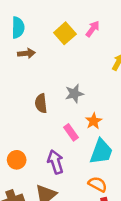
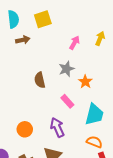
pink arrow: (93, 29) -> (74, 43), moved
yellow square: (65, 33) -> (43, 19), moved, turned 30
orange star: (94, 121) -> (85, 82), moved

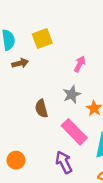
pink rectangle: (67, 101) -> (74, 132), size x1.6
orange circle: (25, 129) -> (16, 160), moved

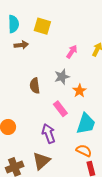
yellow square: (42, 39) -> (42, 26), turned 30
pink rectangle: (74, 132) -> (60, 109), size x0.7

